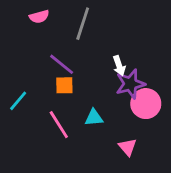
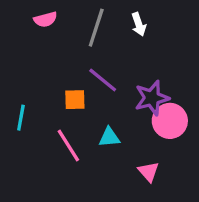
purple line: (62, 64) -> (103, 80), moved
white arrow: (119, 66) -> (139, 24), moved
cyan line: (18, 101) -> (21, 118), turned -30

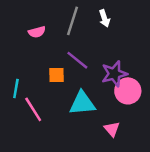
pink semicircle: (45, 19) -> (37, 32), moved
cyan triangle: (109, 137) -> (82, 103), size x1.6
pink line: (68, 145) -> (33, 109), moved

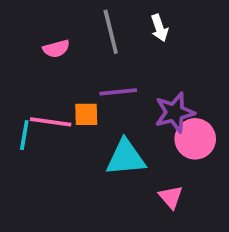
gray line: (73, 21) -> (111, 32), turned -32
purple line: (77, 60) -> (118, 92), turned -45
pink line: (33, 109) -> (51, 122), moved, turned -50

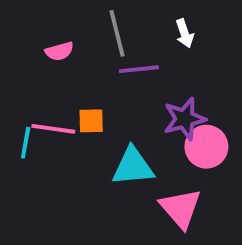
white arrow: (160, 28) -> (185, 33), moved
purple line: (118, 92) -> (139, 69), moved
pink triangle: (171, 197) -> (181, 208), size x1.6

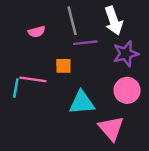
white arrow: (185, 33) -> (114, 21), size x1.6
purple star: (185, 119) -> (126, 54), moved
orange square: (91, 121) -> (63, 66), moved

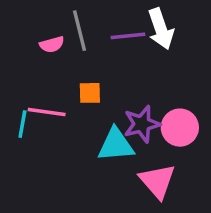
gray line: (72, 21) -> (79, 31), moved
purple line: (85, 43) -> (128, 36), moved
purple star: (126, 54) -> (142, 124), moved

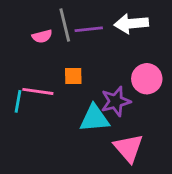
white arrow: (161, 29) -> (131, 24), turned 104
purple line: (128, 36) -> (89, 29), moved
pink circle: (180, 128) -> (147, 79), moved

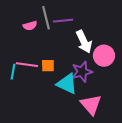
white arrow: (131, 24) -> (84, 42), moved, turned -110
orange square: (73, 76) -> (48, 66), moved
cyan triangle: (94, 118) -> (67, 84), turned 30

